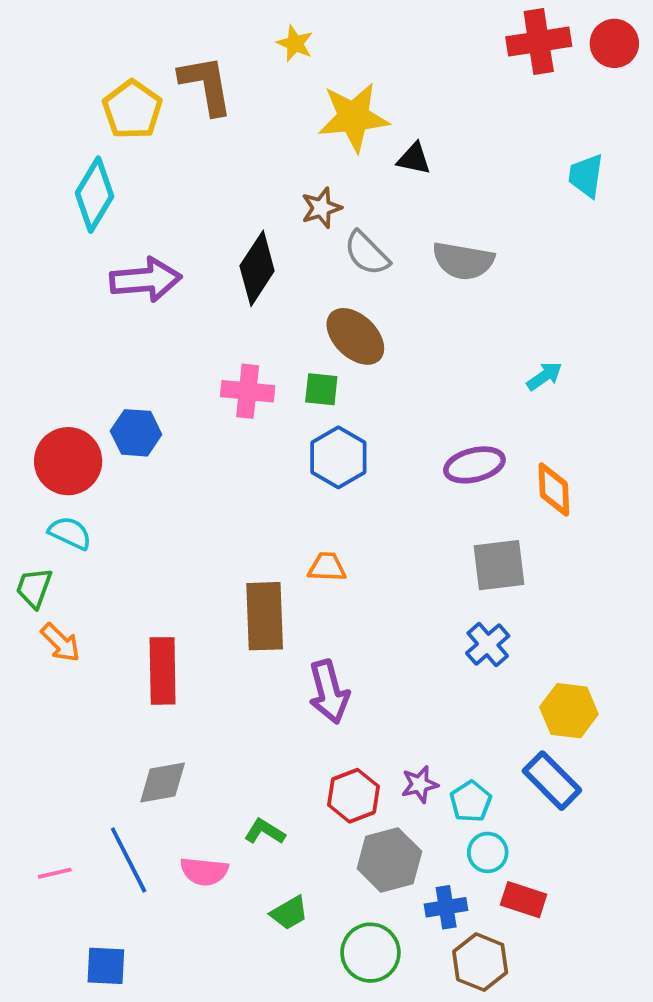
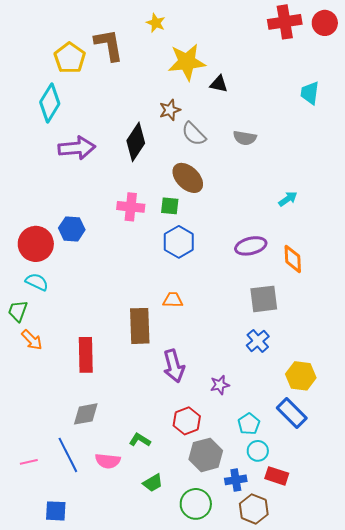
gray semicircle: (463, 261) -> (245, 138), size x0.7
purple star: (420, 784) -> (220, 385), moved

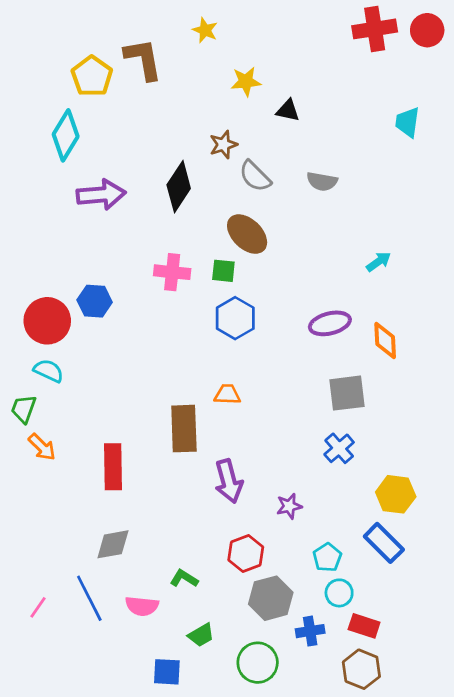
yellow star: (187, 62) -> (246, 82), size x0.6
pink line: (29, 462) -> (38, 607), turned -42
brown hexagon: (254, 509) -> (361, 669), moved
blue square: (56, 511) -> (167, 672), moved

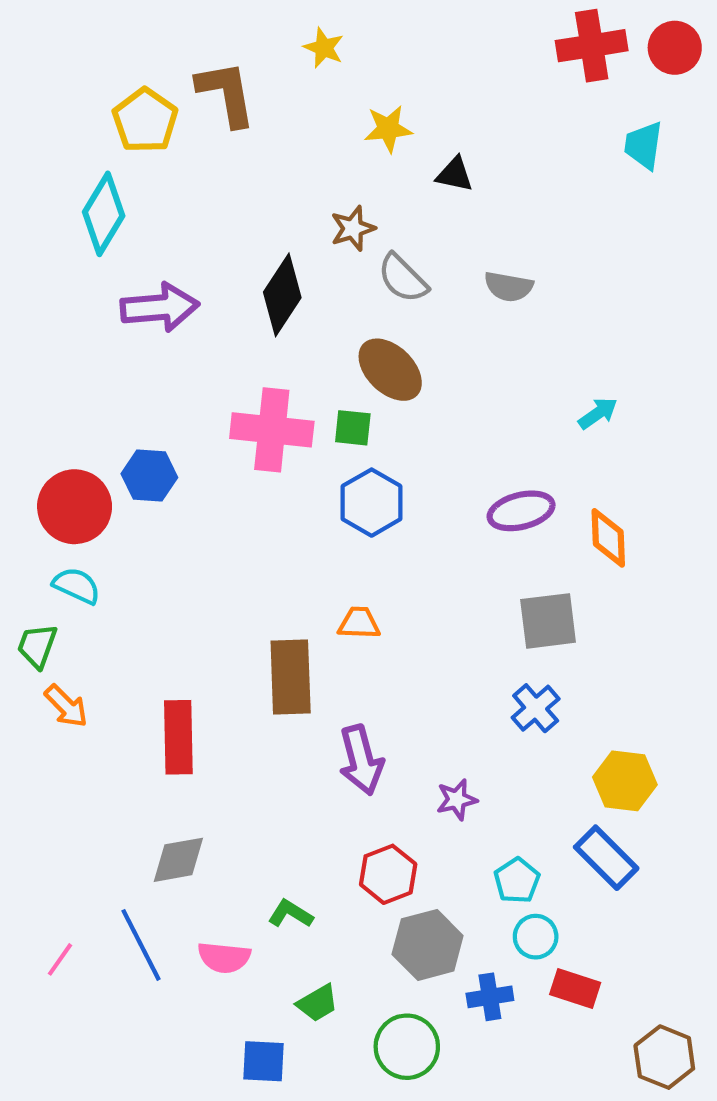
cyan trapezoid: (407, 122) -> (644, 145), moved
pink cross: (172, 272) -> (272, 430), size x1.4
brown hexagon: (361, 669) -> (664, 1057), moved

